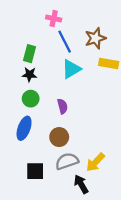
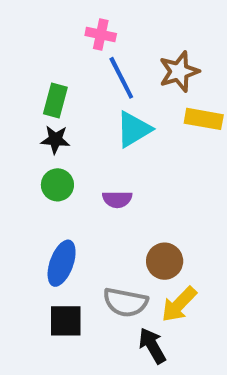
purple semicircle: (62, 106) -> (117, 199), turned 104
blue ellipse: (24, 128) -> (62, 263), moved
brown circle: (59, 137) -> (165, 261), moved
gray semicircle: (67, 161) -> (125, 302), turned -150

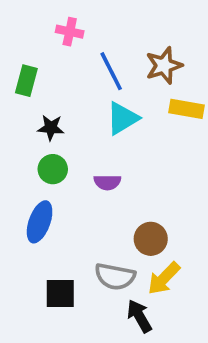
pink cross: (101, 35) -> (70, 32), moved
green rectangle: (55, 100) -> (26, 81), moved
blue ellipse: (62, 263) -> (40, 222), moved

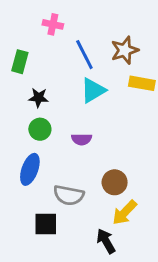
gray semicircle: (115, 277) -> (69, 195), moved

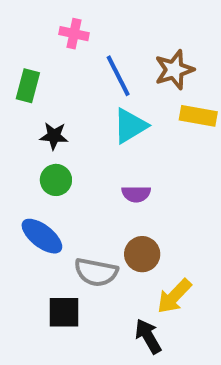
purple semicircle: (82, 139) -> (136, 194), moved
blue ellipse: (30, 169) -> (42, 236), turned -72
brown circle: (115, 182) -> (142, 254), moved

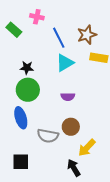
green rectangle: (28, 86) -> (14, 30), moved, turned -63
green circle: (56, 180) -> (28, 90), size x1.5
blue ellipse: (42, 236) -> (21, 118), turned 35
black square: (64, 312) -> (21, 162), moved

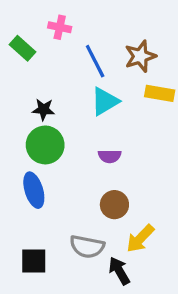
gray semicircle: (48, 136) -> (87, 247), moved

